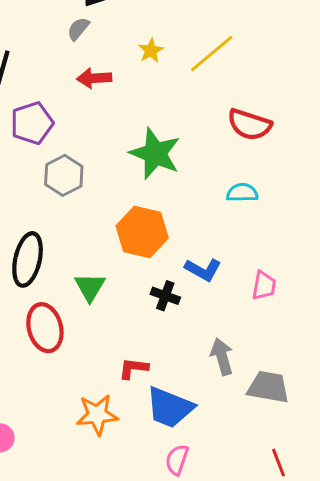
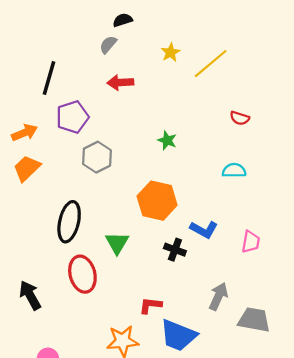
yellow star: (151, 51) -> (170, 52), moved
red semicircle: (249, 125) -> (240, 118), size x0.6
green star: (155, 154) -> (167, 140), size x0.5
gray arrow: (222, 357) -> (218, 296), turned 40

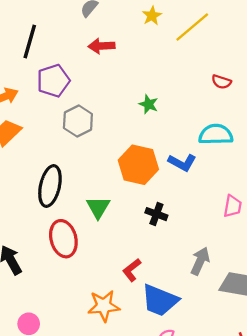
cyan semicircle: (234, 170) -> (216, 134), size x1.4
blue L-shape: (204, 230) -> (182, 162), moved
red L-shape: (150, 305) -> (132, 270), turned -45

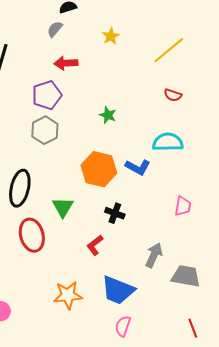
yellow line: (192, 27) -> (169, 50), moved
purple pentagon: (53, 81) -> (47, 95), moved
red L-shape: (132, 270) -> (95, 245), moved

